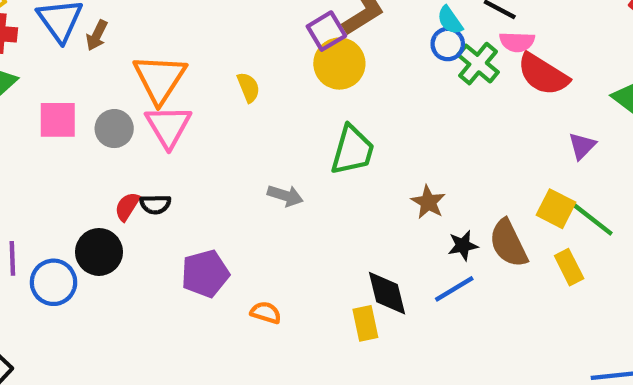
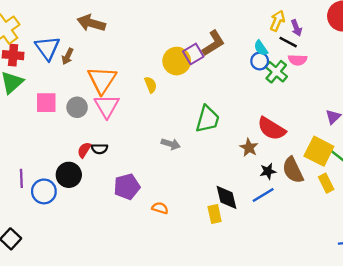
yellow circle: (339, 64) -> (177, 61), moved
red semicircle: (543, 74) -> (271, 129), moved
yellow square: (556, 209) -> (319, 151), size x1.4

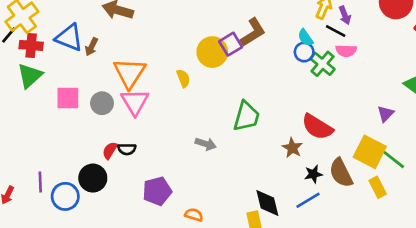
blue triangle: (47, 48) -> (69, 38), turned -32

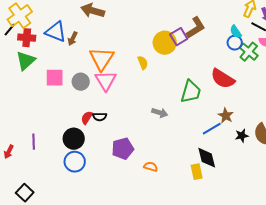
red semicircle: (317, 127) -> (223, 79), moved
blue circle: (65, 196) -> (75, 162), moved
blue line: (308, 200) -> (212, 129), moved

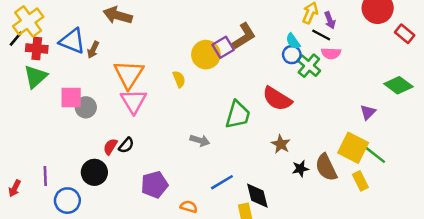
gray circle: (81, 82) -> (86, 107), moved
black semicircle: (100, 117) -> (126, 145), turned -48
blue line: (212, 129) -> (222, 182), moved
blue circle: (75, 162) -> (67, 201), moved

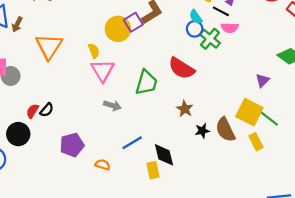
pink triangle: (134, 101) -> (103, 70), moved

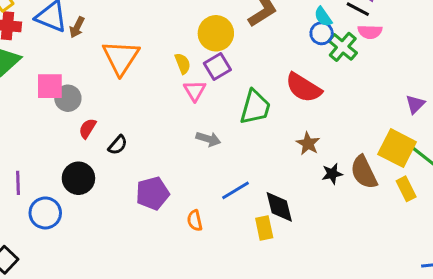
purple square: (133, 22) -> (217, 67), moved
pink triangle: (103, 70) -> (195, 91), size x0.7
red semicircle: (32, 111) -> (88, 128), moved
orange semicircle: (103, 165) -> (195, 221), turned -120

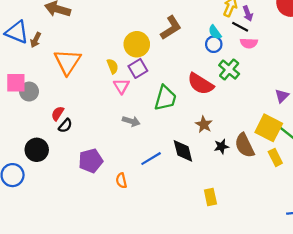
green cross: (343, 47) -> (229, 70), moved
red semicircle: (88, 128) -> (58, 114), moved
black diamond: (279, 207) -> (183, 151), moved
yellow rectangle: (264, 228) -> (210, 197), moved

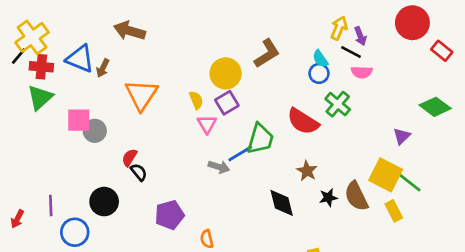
black semicircle: (65, 126) -> (139, 172), turned -80
blue line: (151, 159) -> (240, 153), moved

